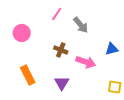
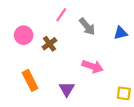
blue triangle: (112, 49) -> (121, 33), moved
brown cross: (61, 50) -> (49, 44), moved, turned 32

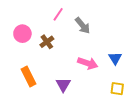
blue triangle: (121, 33) -> (115, 58), moved, turned -48

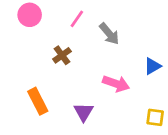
pink circle: (22, 34) -> (30, 15), moved
blue triangle: (115, 58) -> (152, 66), moved, turned 32

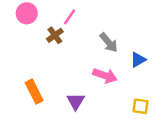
gray arrow: (109, 34) -> (109, 43), moved
brown cross: (62, 55) -> (55, 35), moved

